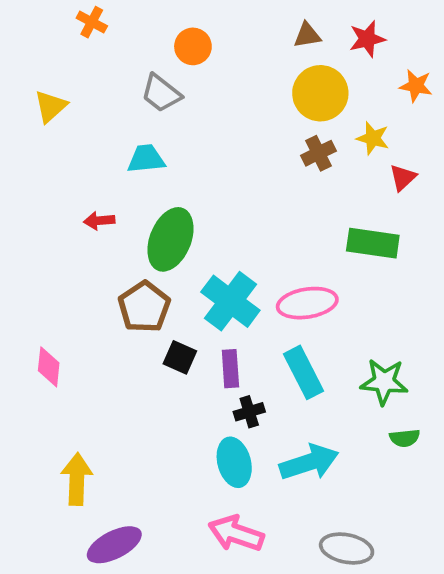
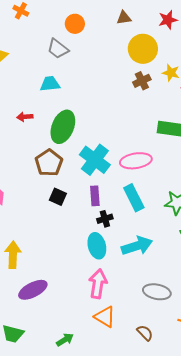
brown triangle: (307, 35) -> (124, 18), moved
black square: (180, 357) -> (58, 197), moved
pink arrow: (236, 534) -> (98, 284), turned 80

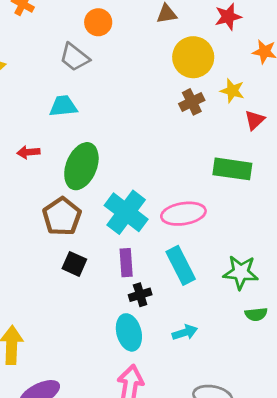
cyan arrow: (137, 246) -> (185, 332), size x0.6

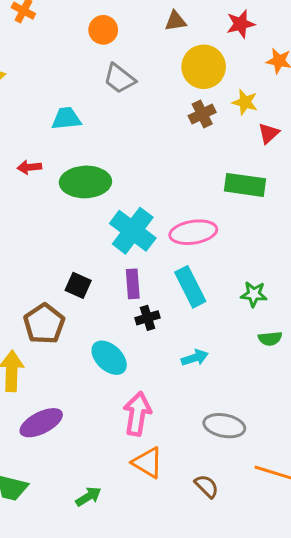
gray trapezoid: (74, 57) -> (119, 79), moved
green ellipse: (81, 166) -> (85, 182), turned 66
brown pentagon: (62, 216) -> (44, 324), moved
green star: (241, 272) -> (254, 294), size x0.7
cyan ellipse: (129, 332) -> (109, 358), moved, turned -32

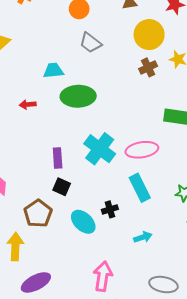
green ellipse: (85, 182) -> (78, 96), moved
purple rectangle: (133, 284) -> (58, 158), moved
cyan ellipse: (109, 358) -> (83, 222), moved

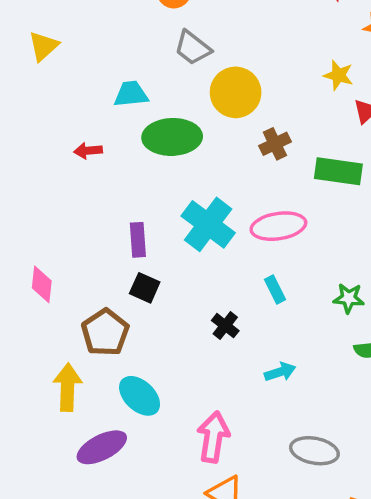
yellow circle: (149, 35) -> (236, 92), moved
brown cross: (148, 67) -> (275, 144), moved
cyan rectangle: (140, 188) -> (275, 290), size x0.6
black cross: (110, 209) -> (225, 326), turned -35
cyan ellipse: (83, 222) -> (140, 396), moved

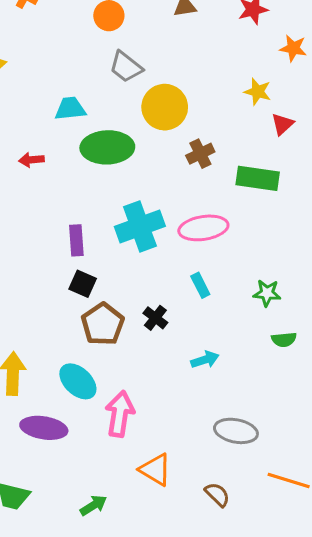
cyan cross: (208, 224) -> (140, 226), turned 33
brown pentagon: (105, 332) -> (103, 324), moved
pink arrow: (213, 437) -> (120, 414), moved
purple ellipse: (102, 447) -> (44, 428), turned 36

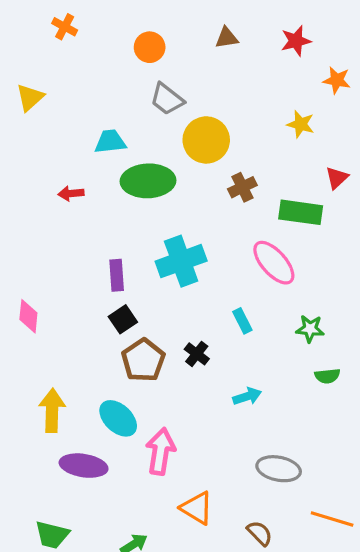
red triangle: (282, 124) -> (337, 178), moved
pink ellipse: (203, 228) -> (274, 263), moved, turned 57
black square: (83, 284) -> (123, 319), turned 32

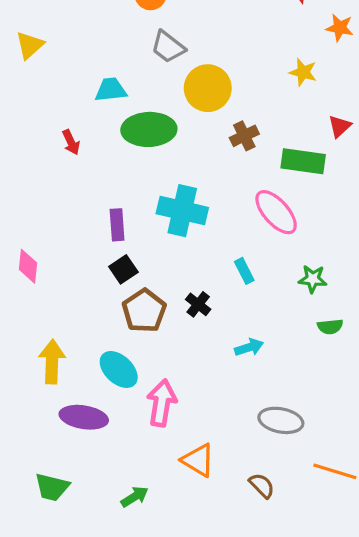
red arrow: (71, 193) -> (71, 142), turned -110
cyan cross: (181, 261) -> (182, 211), turned 33

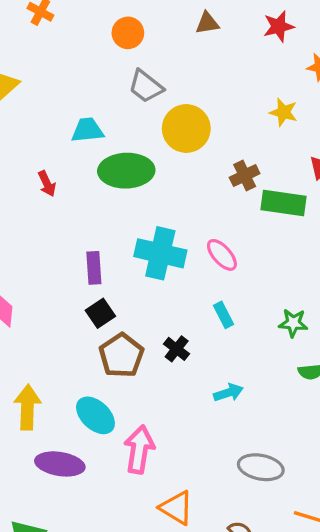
brown cross: (244, 136) -> (245, 176), moved
pink ellipse: (276, 212) -> (222, 255), moved, size x0.7

